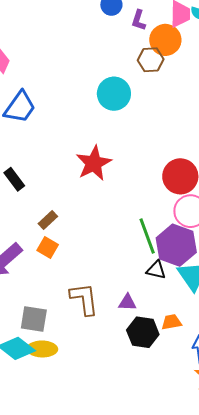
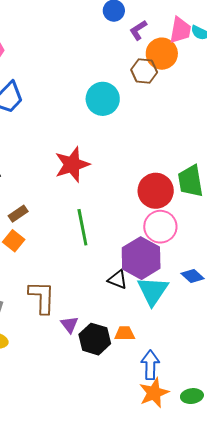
purple L-shape: (139, 20) -> (138, 30), turned 30
green line: (147, 236) -> (82, 227), moved
purple triangle: (127, 302) -> (69, 325), moved, turned 42

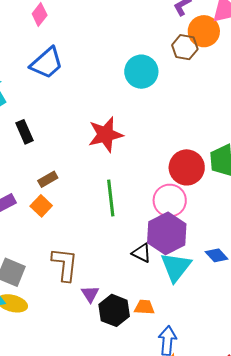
pink circle: (160, 227) -> (170, 201), moved

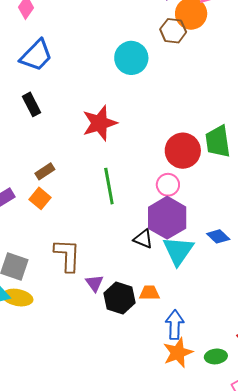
black rectangle: (25, 132) -> (32, 104), moved
pink circle: (170, 201) -> (168, 185), size x0.7

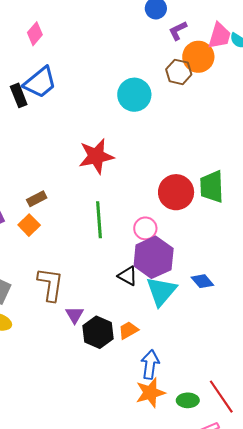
black rectangle: (32, 104) -> (19, 95), moved
pink circle: (168, 185) -> (145, 228), moved
orange trapezoid: (150, 293) -> (128, 330), turned -35

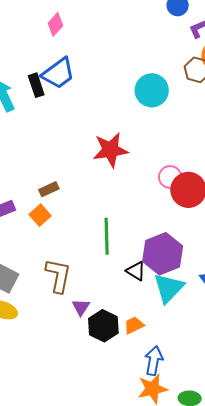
green line: (99, 220) -> (107, 236), moved
pink circle: (145, 228) -> (170, 177), moved

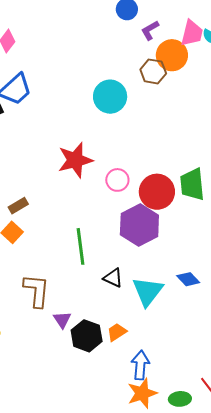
pink circle: (170, 177) -> (117, 180), moved
purple hexagon: (163, 254) -> (139, 225), moved

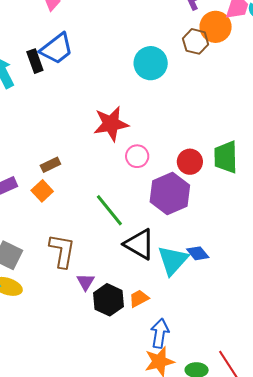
pink circle: (117, 180) -> (137, 156), moved
red circle: (157, 192) -> (190, 162), size x0.7
green line: (80, 246) -> (109, 210), turned -36
black triangle: (113, 278) -> (139, 244), size x1.6
blue diamond: (188, 279) -> (198, 253), moved

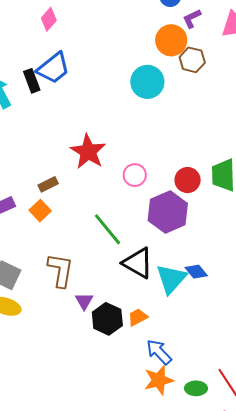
orange circle: (216, 27) -> (171, 40), moved
red star: (111, 124) -> (88, 152), moved, turned -30
blue arrow: (160, 333) -> (159, 352), turned -52

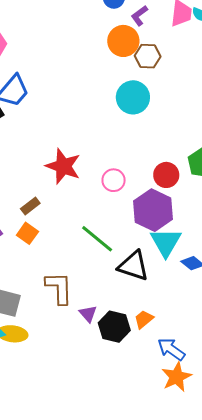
cyan circle: (147, 82) -> (133, 97), moved
cyan triangle: (171, 279) -> (166, 242), moved

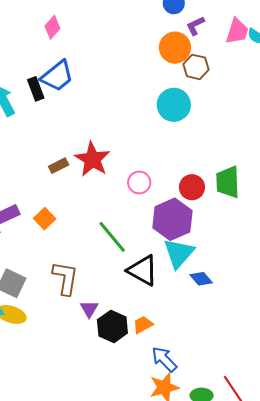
brown rectangle: (30, 206) -> (59, 166), moved

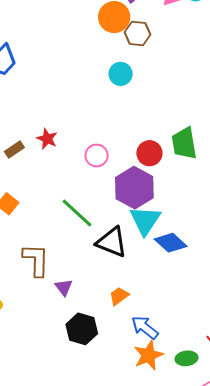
cyan circle: (174, 105) -> (121, 74), size x0.7
red star: (92, 159) -> (47, 139), size x0.6
blue diamond: (201, 279) -> (171, 243), size x1.4
black hexagon: (112, 326) -> (82, 329), moved

